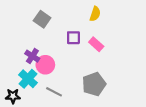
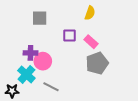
gray square: (42, 19) -> (40, 18), turned -35
purple cross: (32, 56) -> (30, 53), turned -32
gray pentagon: (94, 84) -> (97, 63), moved

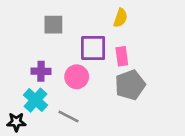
purple square: (69, 36) -> (93, 48), size x1.5
pink rectangle: (91, 42) -> (122, 56), turned 40
pink circle: (43, 61) -> (77, 77), moved

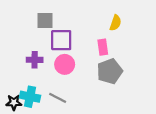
yellow semicircle: (120, 18) -> (115, 23), moved
purple square: (93, 48) -> (61, 40), moved
cyan cross: (36, 100) -> (30, 97), moved, turned -30

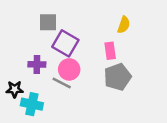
purple square: (61, 40) -> (65, 43), turned 30
gray line: (58, 98) -> (62, 83), moved
black star: (14, 102) -> (15, 89), moved

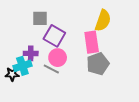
yellow semicircle: (124, 25) -> (103, 20), size x1.5
pink rectangle: (110, 51) -> (92, 42), size x1.5
cyan cross: (32, 104) -> (22, 66), moved, turned -30

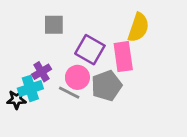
purple square: (54, 36) -> (90, 50), moved
purple cross: (31, 53) -> (41, 72), turned -32
gray pentagon: (98, 64) -> (107, 86), moved

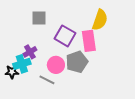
pink circle: (77, 77) -> (56, 65), moved
gray line: (69, 93) -> (47, 80), moved

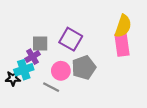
gray square: (39, 18) -> (40, 44), moved
yellow semicircle: (100, 20) -> (123, 26), moved
pink rectangle: (89, 41) -> (122, 45), moved

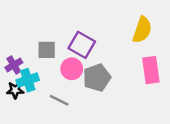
pink rectangle: (122, 45) -> (151, 70), moved
purple cross: (33, 57) -> (14, 65), moved
pink circle: (61, 71) -> (72, 69), moved

